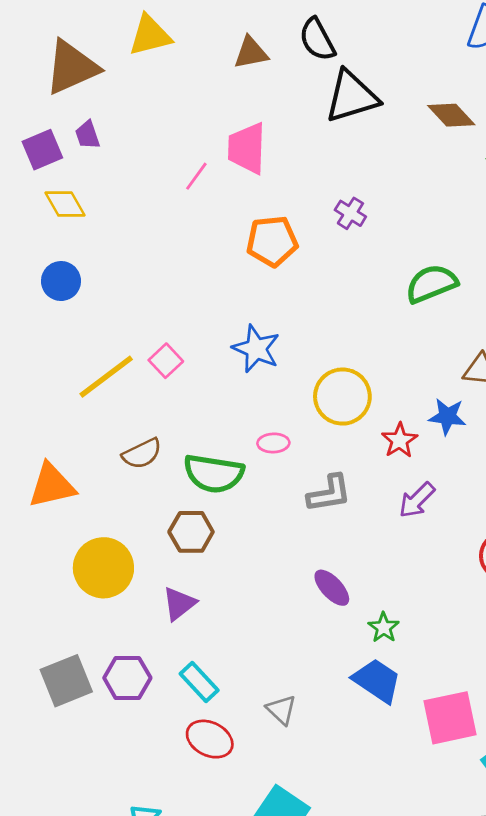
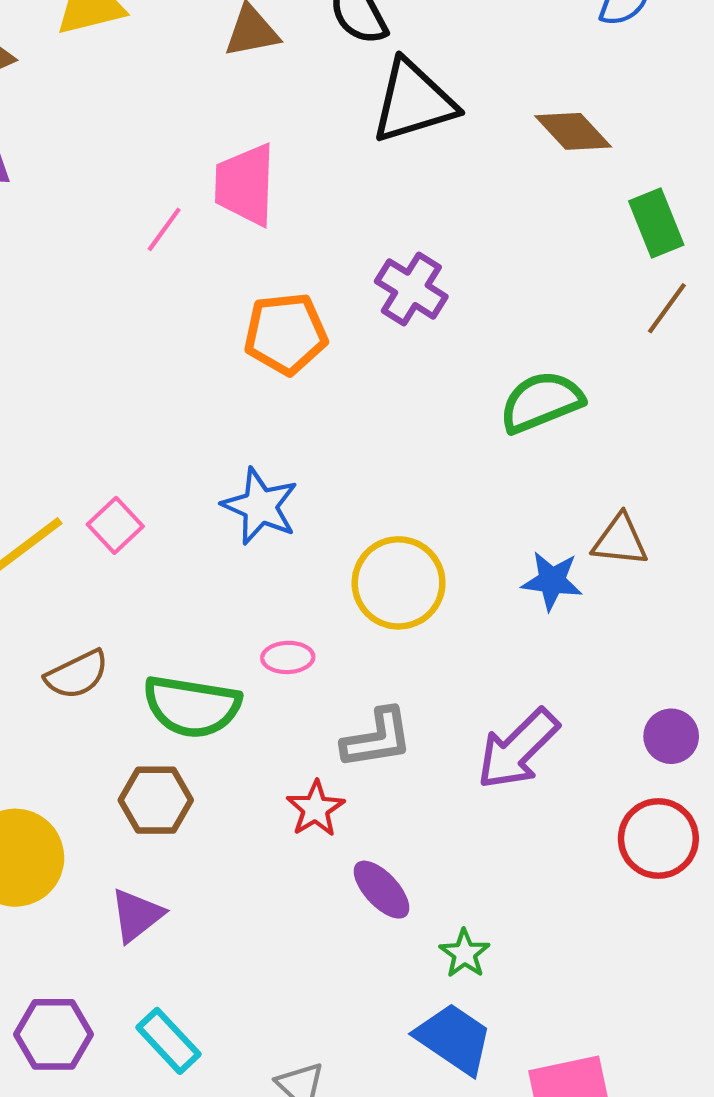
purple cross: (350, 213) -> (411, 289), size x1.4
blue star: (447, 416) -> (552, 581), moved
red star: (400, 440) -> (315, 809), moved
purple arrow: (417, 500) -> (518, 749), size x1.4

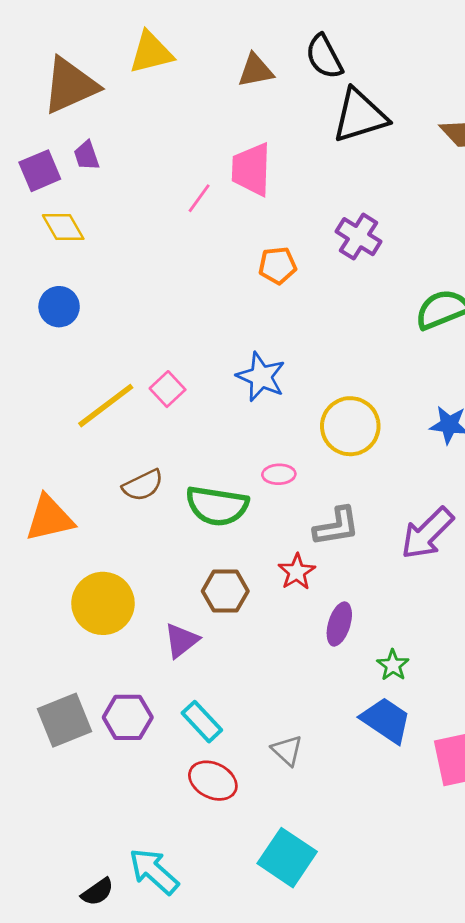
orange pentagon: (286, 334) -> (277, 265), size x0.7
brown hexagon: (156, 800) -> (225, 591), moved
purple ellipse: (381, 890) -> (339, 624), turned 60

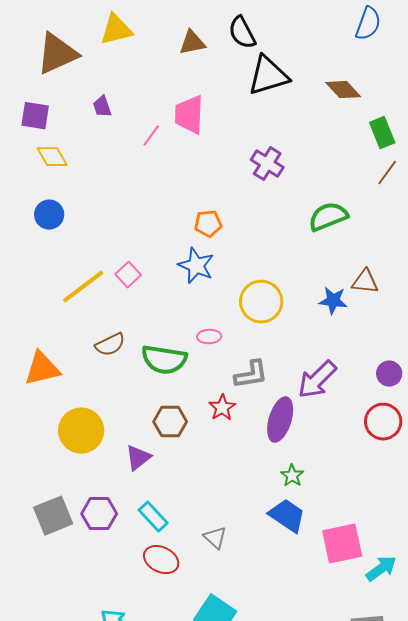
purple trapezoid: (87, 156) -> (102, 107), moved
purple square: (40, 171) -> (35, 116), turned 32
orange pentagon: (277, 265) -> (208, 224), moved
purple ellipse: (339, 624) -> (280, 420), moved, size x1.4

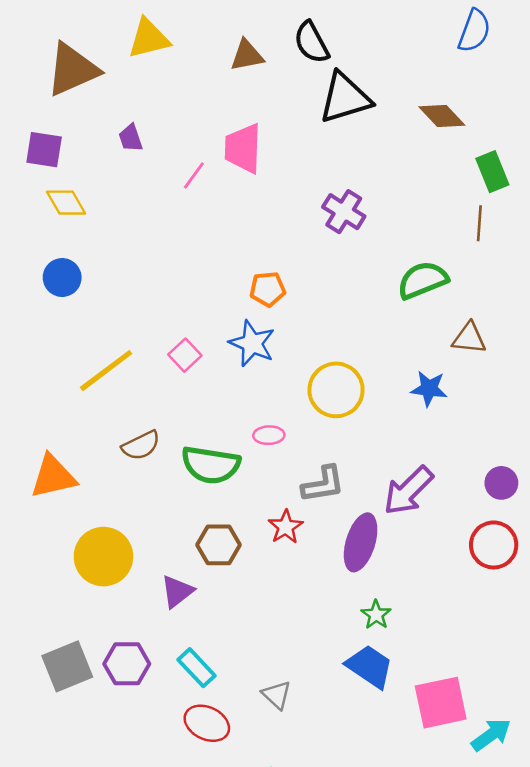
brown line: (387, 173) -> (479, 223), moved, turned -32
pink square: (128, 275) -> (185, 355), moved
brown triangle: (365, 282) -> (469, 338), moved

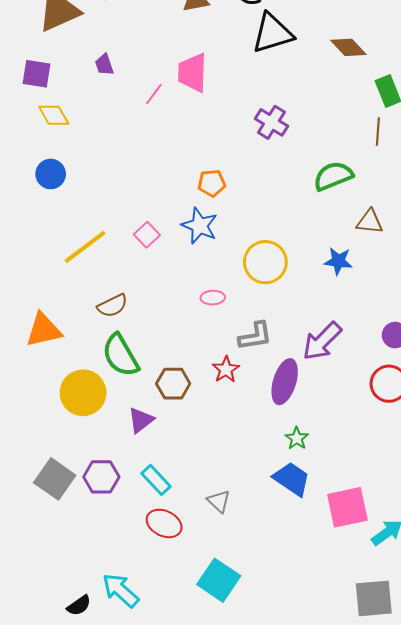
green semicircle: (211, 465) -> (121, 355), moved, turned 51
gray square: (67, 666) -> (55, 479), turned -33

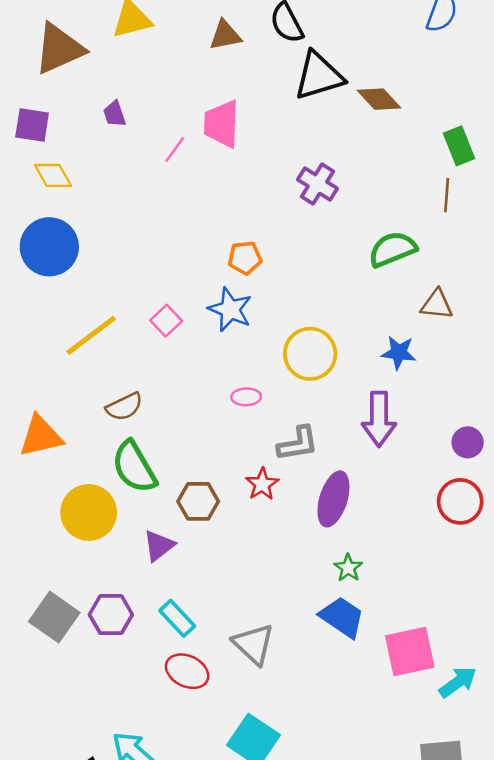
brown diamond: (348, 47) -> (379, 99), moved
blue circle: (51, 174) -> (49, 247), size x1.6
purple arrow: (322, 341) -> (379, 419), moved, turned -45
gray triangle: (219, 501) -> (254, 644), size x1.5

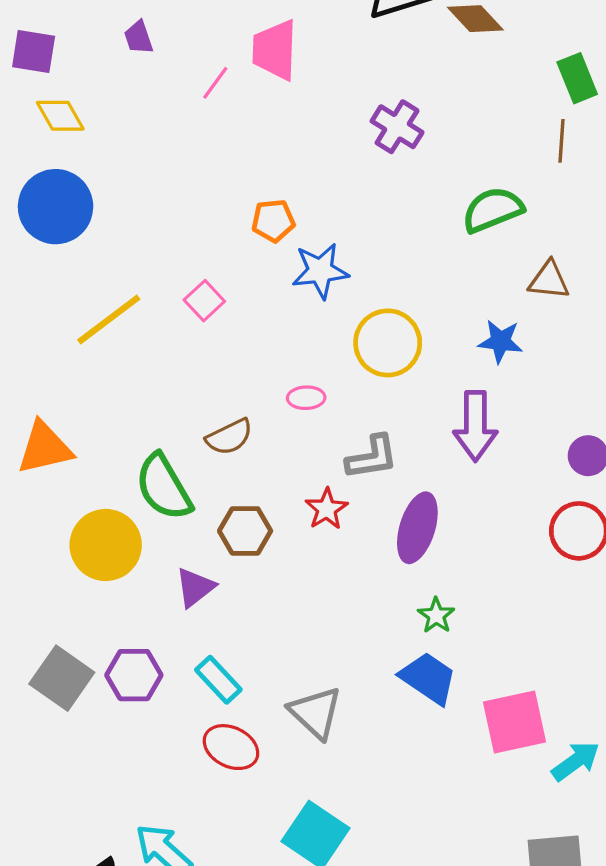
orange pentagon: (245, 258) -> (273, 221), moved
blue star: (230, 310) -> (320, 271), moved, turned -30
brown semicircle: (124, 407) -> (229, 437), moved

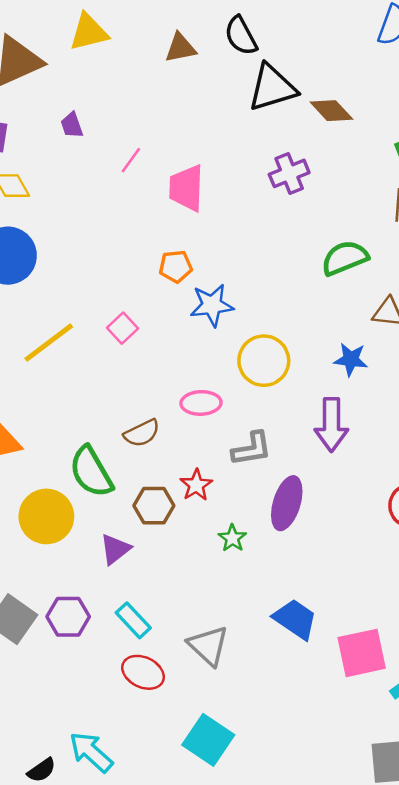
pink trapezoid: (275, 50) -> (186, 188), moved
purple cross: (397, 127) -> (289, 173), moved, turned 36
pink ellipse: (306, 398) -> (201, 403), size x1.4
red star: (327, 509) -> (196, 485), moved
green star: (436, 615) -> (232, 538), moved

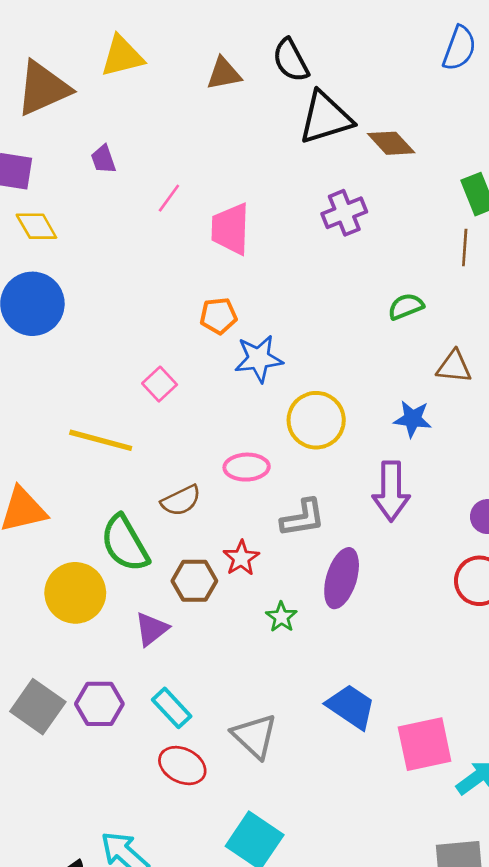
green semicircle: (345, 258) -> (406, 306), size x0.7
yellow line: (49, 343) -> (101, 440), moved, turned 52

